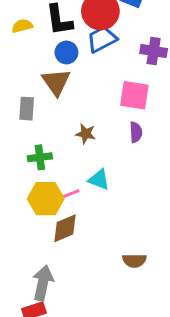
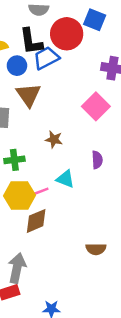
blue trapezoid: (102, 39) -> (46, 58), moved
blue circle: (66, 52) -> (17, 66), moved
pink square: (134, 95) -> (96, 106), turned 36
purple semicircle: (136, 132) -> (97, 160), moved

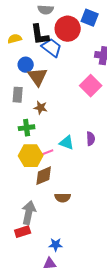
blue trapezoid: (46, 58) -> (52, 48), turned 65
blue circle: (17, 66) -> (26, 65), moved
brown star: (54, 139) -> (41, 108), moved
purple semicircle: (97, 160) -> (91, 139), moved
brown semicircle: (96, 249) -> (63, 198), moved

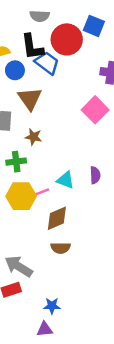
blue circle: (26, 65) -> (15, 70), moved
brown diamond: (44, 176) -> (57, 218), moved
gray arrow: (29, 213) -> (19, 266), turned -70

